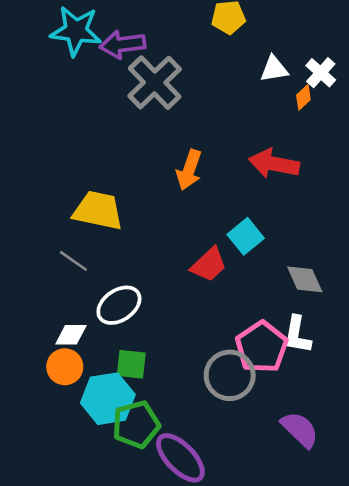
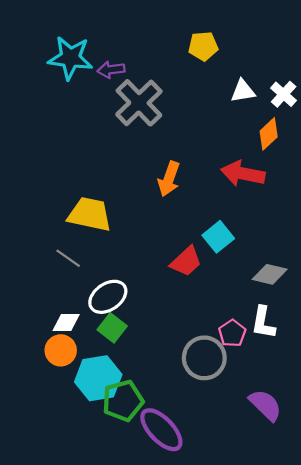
purple arrow: (123, 44) -> (111, 70), size x0.7
orange diamond: (303, 97) -> (269, 134), moved, size x1.4
gray diamond: (305, 279) -> (270, 274), turned -52
pink pentagon: (262, 347) -> (232, 333), size x0.6
green square: (131, 364) -> (112, 328), moved, turned 32

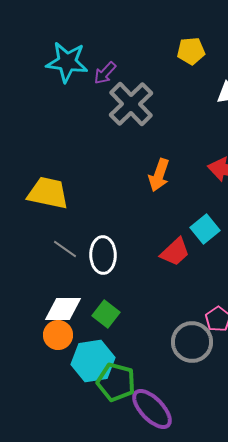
purple arrow: (111, 70) -> (105, 73), turned -40
yellow trapezoid: (90, 214) -> (48, 193), moved
white ellipse: (108, 297) -> (103, 255), moved, turned -57
white diamond: (66, 323) -> (63, 309), size x1.4
green pentagon: (123, 401) -> (116, 382), turned 30

